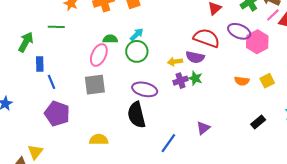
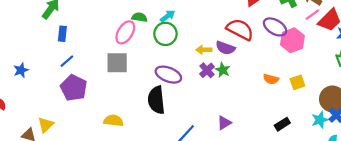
purple cross: (180, 81) -> (207, 70), turned -32
blue line: (52, 82) -> (67, 61), moved, turned 64

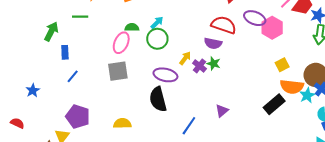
yellow arrow: (204, 50) -> (185, 58), moved, turned 136
orange semicircle: (271, 79) -> (292, 87), moved, size x1.6
purple pentagon: (74, 88) -> (78, 117), moved
black rectangle: (282, 124) -> (274, 104), size x1.5

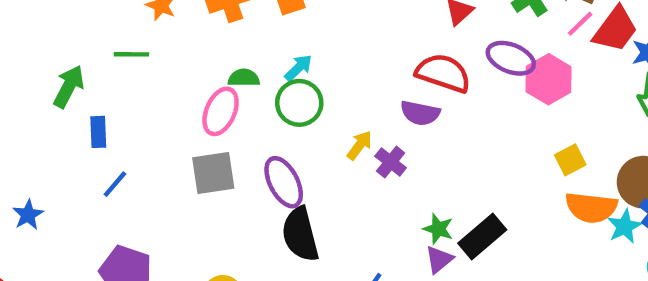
green star: (214, 64) -> (438, 229), moved
purple ellipse: (165, 75) -> (284, 182), moved, turned 50
black rectangle: (274, 104) -> (482, 237), moved

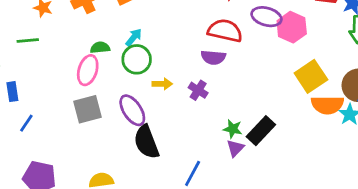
yellow arrow: (359, 145) -> (162, 84), moved, turned 60
yellow square: (570, 160) -> (311, 76), size x1.6

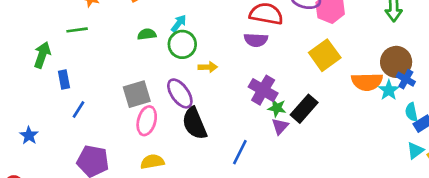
pink ellipse: (88, 70) -> (147, 121), moved
yellow square: (311, 76) -> (325, 55), moved
purple cross: (198, 90) -> (263, 90), moved, size x1.5

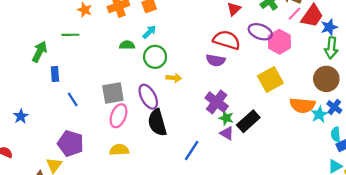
cyan arrow: (179, 23) -> (149, 32), moved
brown circle: (396, 62) -> (326, 79), moved
blue line: (79, 109) -> (73, 99), moved, turned -72
purple triangle: (280, 126) -> (227, 133), turned -48

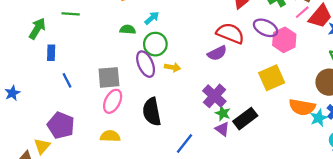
purple semicircle: (216, 60) -> (217, 53), turned -42
purple ellipse: (148, 97) -> (146, 64), moved

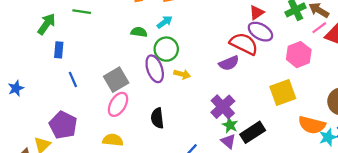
purple ellipse: (266, 28) -> (260, 32), moved
gray square: (109, 77) -> (116, 80), turned -30
black semicircle: (152, 112) -> (157, 118), size x0.7

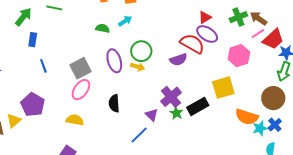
green circle: (166, 49) -> (141, 51), moved
black rectangle: (253, 132) -> (198, 106), moved
purple triangle: (228, 141) -> (152, 115), moved

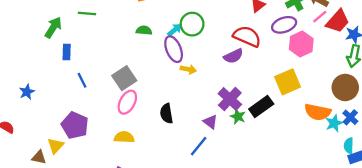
cyan arrow: (125, 21) -> (175, 30), moved
purple ellipse: (207, 34) -> (284, 25), moved, turned -45
green circle: (141, 51) -> (192, 24), moved
purple ellipse: (114, 61) -> (174, 49), moved

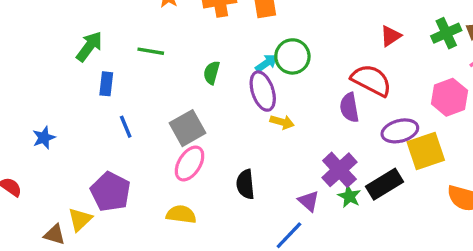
green line: (87, 13) -> (151, 51), moved
purple ellipse: (284, 25) -> (400, 131), moved
green semicircle: (144, 30) -> (212, 73), moved, turned -84
purple semicircle: (233, 56) -> (349, 107), turned 102

